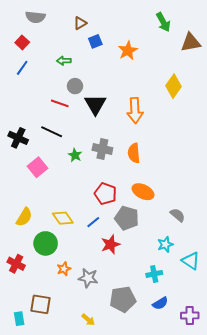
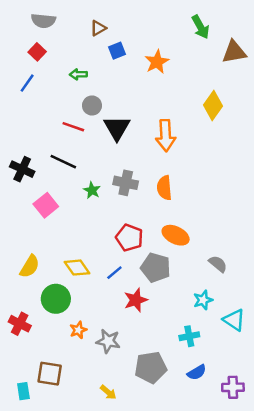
red square: (22, 42) -> (37, 52), moved

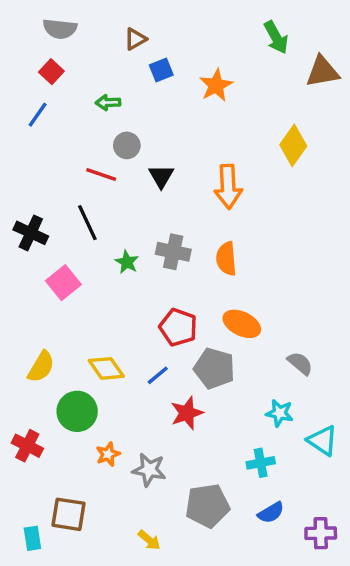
black triangle: (117, 128) -> (161, 176), size x0.7
black line: (63, 162) -> (87, 223), turned 40
cyan star: (203, 300) -> (280, 413), turned 30

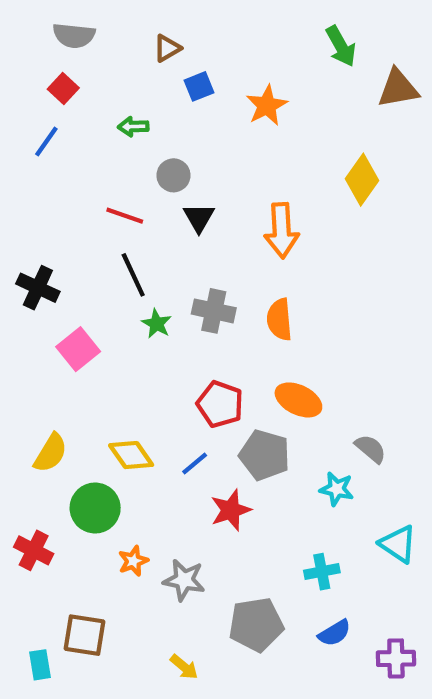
gray circle: (127, 145) -> (173, 175), moved
black line: (87, 223) -> (133, 275), moved
cyan star: (280, 413) -> (337, 489), moved

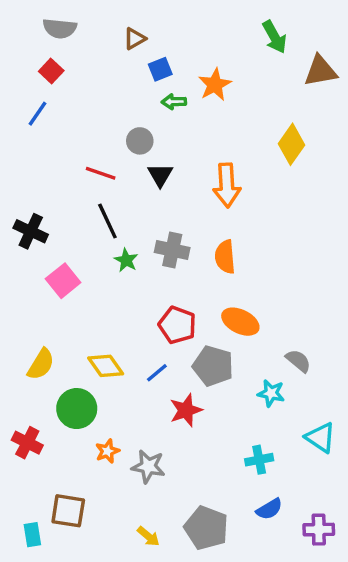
green arrow: (133, 127) -> (174, 102), moved
gray pentagon: (256, 625) -> (206, 528), moved, turned 30

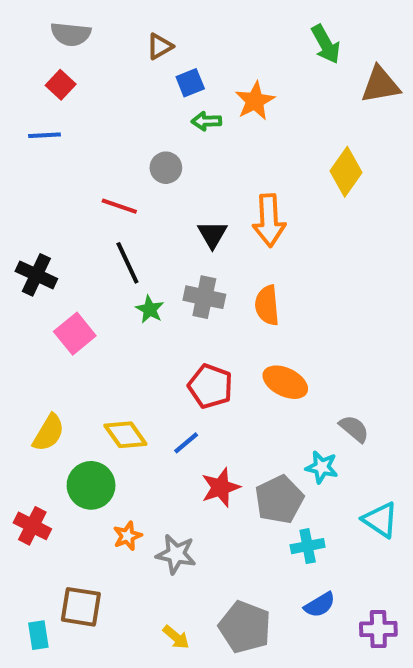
blue line: (38, 114) -> (44, 135), turned 52
black triangle: (160, 175) -> (212, 234), moved
gray pentagon: (213, 366) -> (279, 500), moved, turned 30

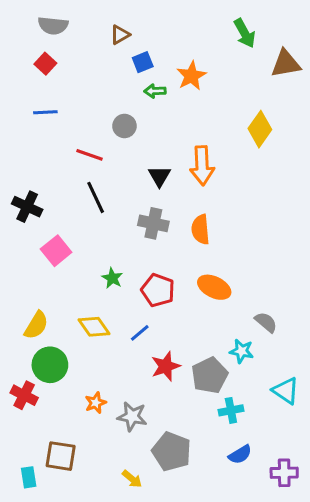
blue line: (44, 135) -> (45, 112), moved
green star: (150, 309) -> (112, 278), moved
green circle: (91, 485) -> (50, 365), moved
gray pentagon: (245, 627) -> (172, 451), moved

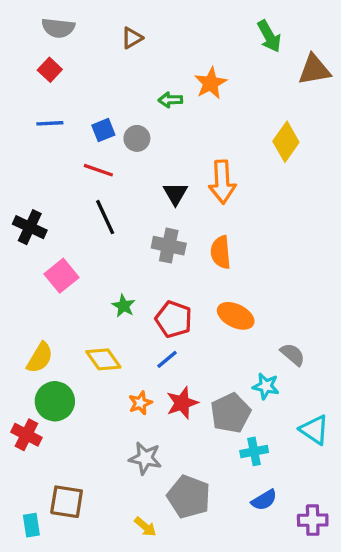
blue square: (143, 62) -> (103, 130), moved
blue line: (140, 333) -> (167, 359), moved
orange star: (96, 403) -> (140, 403), moved

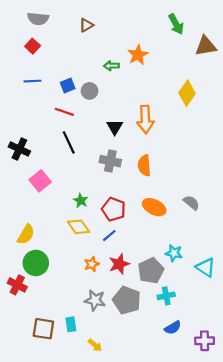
gray semicircle: (293, 354) -> (191, 203), moved
yellow diamond: (103, 359) -> (79, 227), moved
cyan triangle: (314, 430) -> (206, 267), moved
gray pentagon: (189, 497) -> (127, 300), moved
cyan rectangle: (31, 525) -> (71, 324), moved

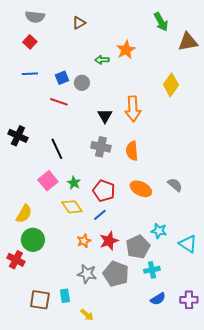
black line: (69, 142) -> (57, 149), moved
pink square: (40, 181) -> (48, 181), moved
purple cross: (205, 341) -> (189, 300), moved

